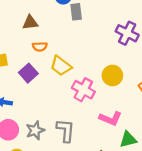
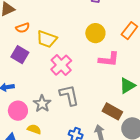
pink cross: (83, 90) -> (61, 65), moved, turned 35
pink L-shape: (111, 118) -> (109, 59), moved

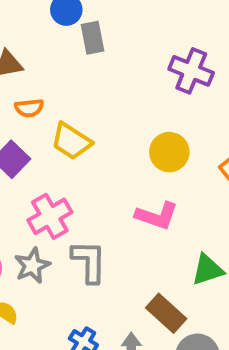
pink L-shape: (109, 59) -> (157, 216), moved
pink cross: (61, 65) -> (50, 216), moved

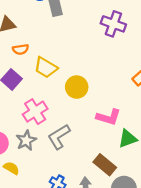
yellow circle: (169, 152) -> (77, 87), moved
pink L-shape: (157, 216) -> (108, 117), moved
gray L-shape: (89, 261) -> (59, 137), turned -120

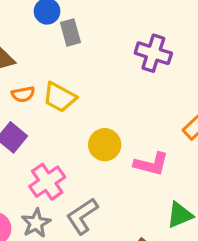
yellow trapezoid: (46, 68) -> (60, 97), moved
pink L-shape: (108, 117) -> (151, 164), moved

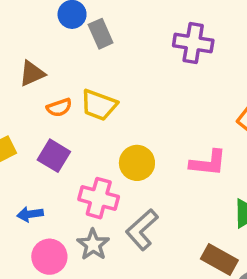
yellow circle: (105, 145) -> (137, 163), moved
pink cross: (47, 182) -> (99, 198), turned -32

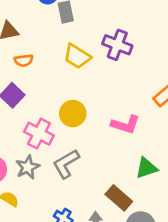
purple cross: (193, 43) -> (117, 45), moved
yellow trapezoid: (99, 105) -> (77, 56), moved

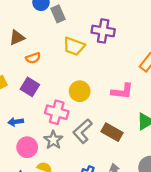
brown rectangle: (119, 198) -> (112, 132), moved

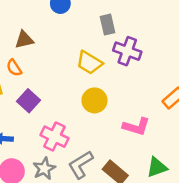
gray rectangle: (58, 14) -> (107, 25), moved
orange semicircle: (33, 58) -> (14, 68), moved, turned 64
yellow circle: (80, 91) -> (94, 100), moved

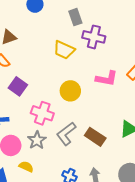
yellow circle: (94, 100) -> (70, 91), moved
pink L-shape: (136, 126) -> (107, 79), moved

